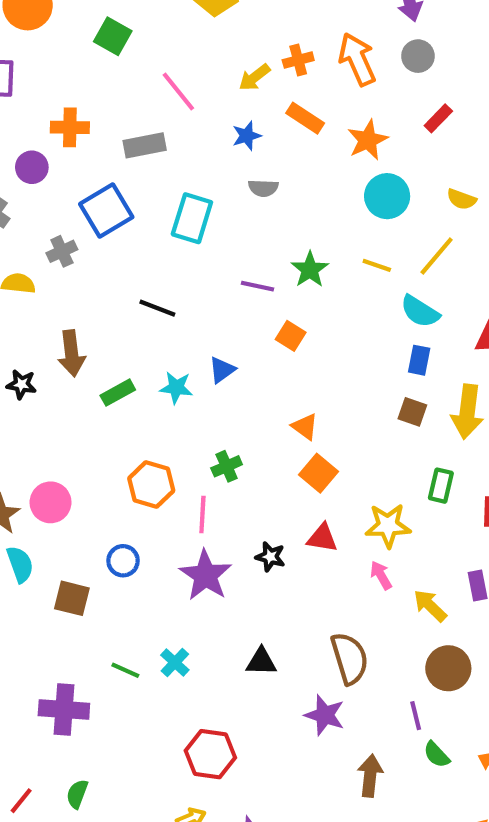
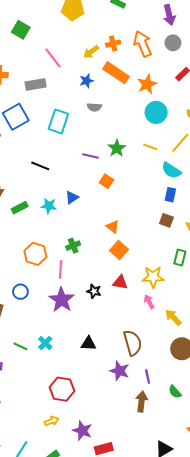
orange rectangle: (305, 118) -> (116, 73), size x1.4
purple line: (416, 716) -> (148, 377), moved

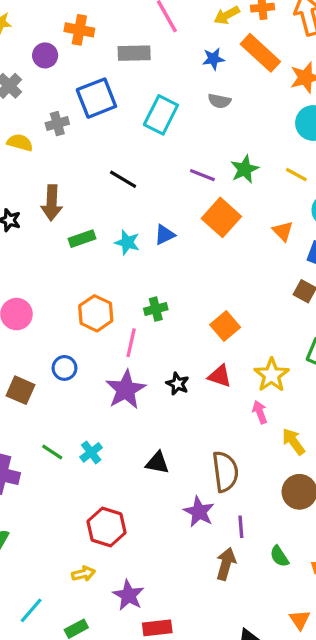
orange square: (106, 181) -> (221, 217), size x1.6
orange triangle: (113, 227) -> (283, 231), moved
yellow star: (153, 277) -> (272, 375), turned 30

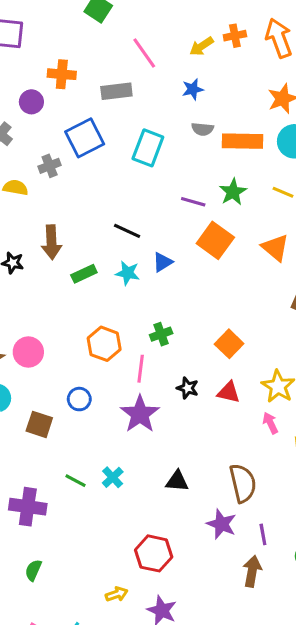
orange rectangle: (260, 53) -> (243, 141), moved, turned -36
black line: (123, 179) -> (127, 231), moved
orange triangle: (283, 231) -> (275, 248), size x1.4
black star: (178, 384) -> (188, 388), moved
red hexagon: (107, 527) -> (154, 553), moved

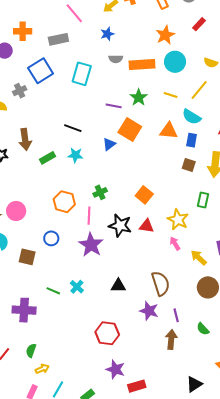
orange triangle: (275, 248) -> (169, 131), turned -30
blue triangle: (163, 262) -> (109, 144), moved
black star: (188, 388) -> (120, 226), size x1.6
yellow arrow: (117, 594) -> (42, 369), moved

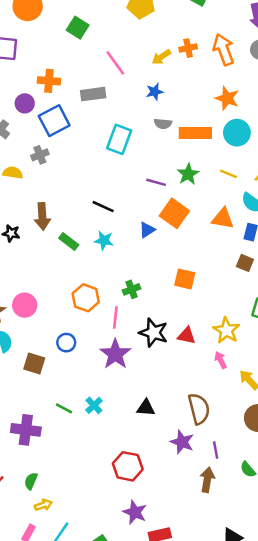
orange star: (165, 35) -> (227, 98), turned -30
blue square: (41, 71) -> (54, 121), moved
green rectangle: (48, 158) -> (69, 241), turned 63
orange square: (144, 195) -> (185, 279), moved, turned -30

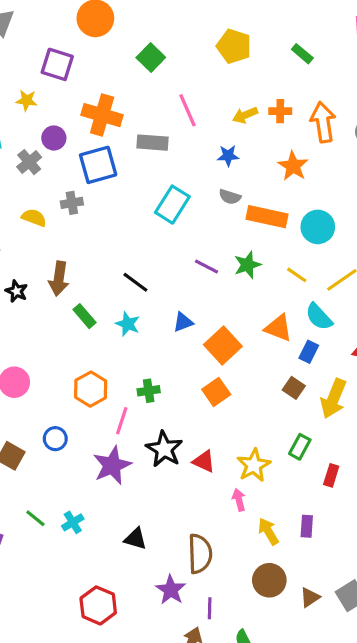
orange cross: (49, 81) -> (102, 115), size x1.4
orange star: (227, 98) -> (293, 166), moved
purple circle: (25, 103) -> (54, 138), moved
orange square: (174, 213) -> (223, 345), moved
orange square: (185, 279) -> (216, 392), turned 30

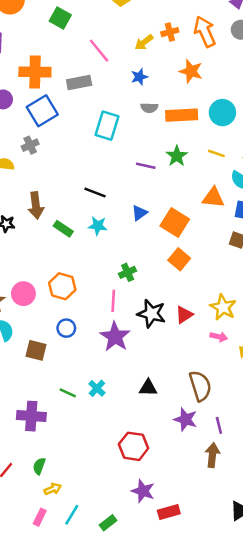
orange hexagon: (91, 389) -> (62, 286), moved
red triangle: (204, 461) -> (184, 315), turned -42
pink arrow: (239, 500) -> (219, 337), turned 133

